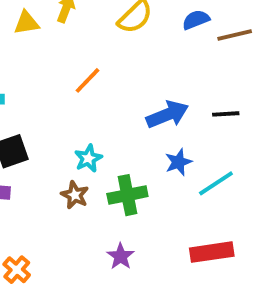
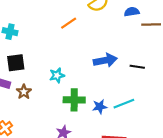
orange line: (87, 80) -> (69, 23), moved
blue star: (178, 162) -> (100, 107), moved
brown star: (75, 195) -> (24, 92), moved

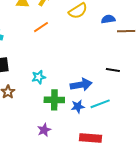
orange line: (69, 23) -> (41, 27), moved
blue arrow: (105, 60) -> (81, 85), moved

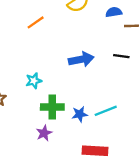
black line: (113, 70) -> (121, 56), moved
blue arrow: (81, 85) -> (81, 59), moved
purple star: (44, 130) -> (44, 133), moved

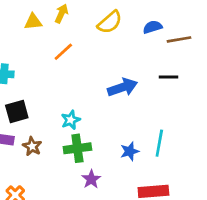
green cross: (52, 107) -> (77, 148), moved
cyan line: (106, 111) -> (159, 143), turned -50

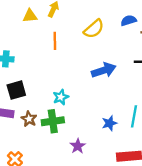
yellow semicircle: (110, 22) -> (94, 29), moved
orange line: (63, 52) -> (55, 41), turned -48
green cross: (77, 148) -> (53, 121), moved

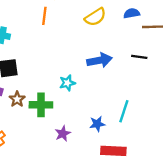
orange line: (55, 41) -> (44, 16), moved
cyan star: (61, 97) -> (67, 83), moved
blue star: (109, 123) -> (97, 124), moved

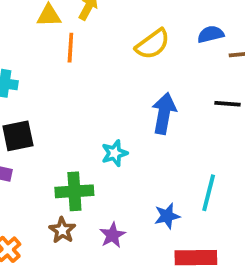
blue arrow: (100, 60) -> (164, 113), turned -65
brown star: (17, 99) -> (62, 230), moved

